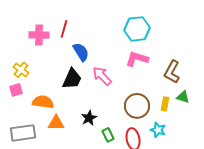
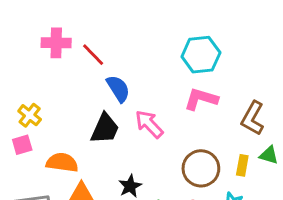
red line: (64, 29) -> (93, 55), turned -60
pink cross: (39, 35) -> (56, 43), moved

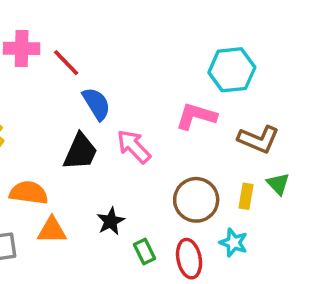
cyan hexagon: (201, 55) -> (232, 70), moved
brown L-shape: (253, 118) -> (259, 139), turned -96
green triangle: (269, 155) -> (278, 184), turned 30

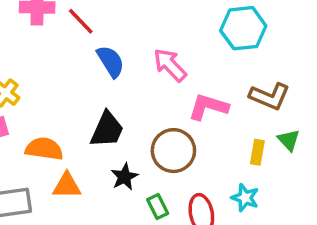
pink L-shape: (196, 116) -> (208, 107), moved
pink arrow: (134, 146) -> (170, 65), moved
black trapezoid: (80, 152) -> (107, 130), moved
brown circle: (196, 200) -> (173, 151), moved

